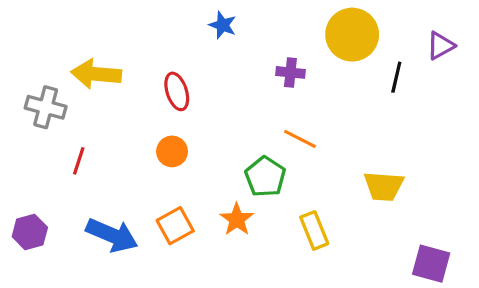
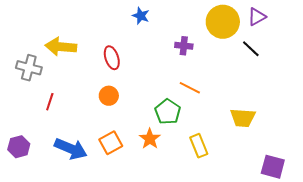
purple triangle: (441, 46) -> (257, 17), moved
black line: (396, 77) -> (251, 49), turned -60

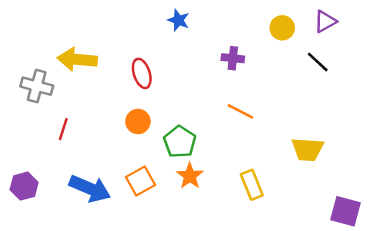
yellow circle: (223, 22) -> (282, 28), size x0.6
green pentagon: (168, 112) -> (180, 142), moved

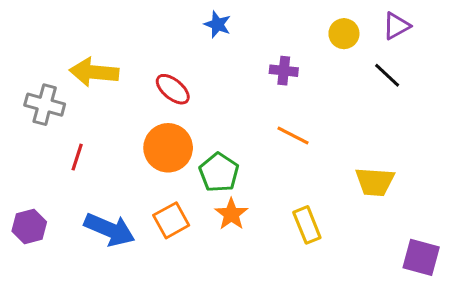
red ellipse: (142, 73) -> (173, 89), turned -32
orange circle: (138, 121) -> (168, 148), size x1.6

